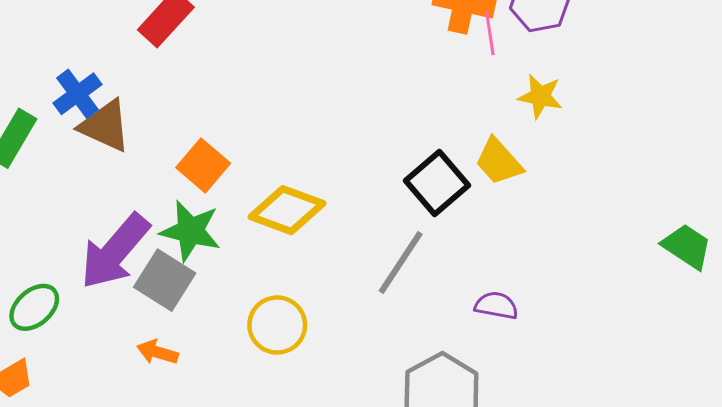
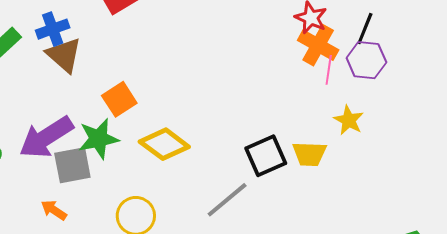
yellow trapezoid: (499, 162) -> (309, 154), turned -63
green star: (190, 231) -> (98, 139), turned 30
gray square: (165, 280) -> (72, 165), turned 30

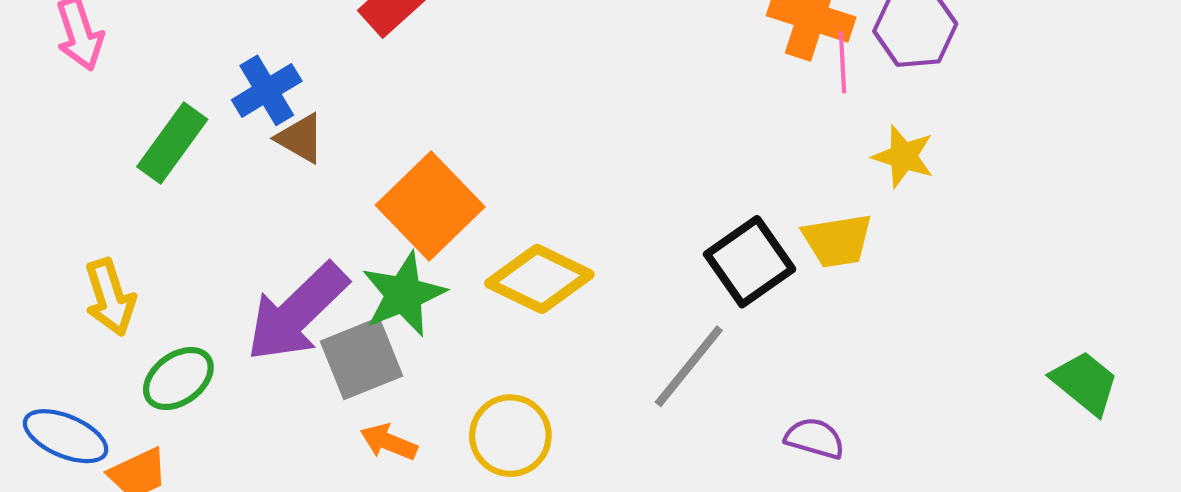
brown triangle: (64, 55) -> (300, 138), size x0.7
orange square: (119, 99) -> (430, 206), size x1.4
orange arrow: (54, 210) -> (389, 442), moved

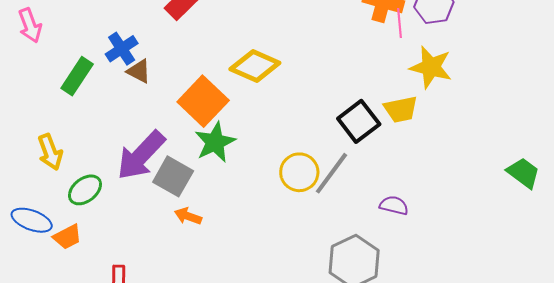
yellow star: (903, 156) -> (431, 67), size x1.4
yellow diamond: (539, 279) -> (255, 66), moved
green star: (404, 294) -> (215, 142), moved
gray square: (362, 359) -> (173, 176), turned -36
yellow circle: (510, 436) -> (299, 172), moved

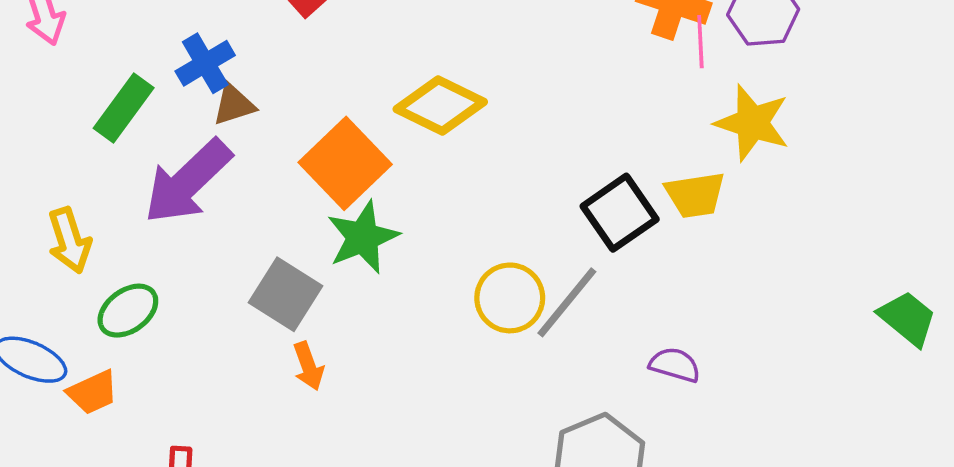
brown triangle: (139, 71) -> (234, 105), turned -48
purple arrow: (141, 155) -> (188, 181), moved
orange arrow: (188, 216) -> (308, 366), turned -132

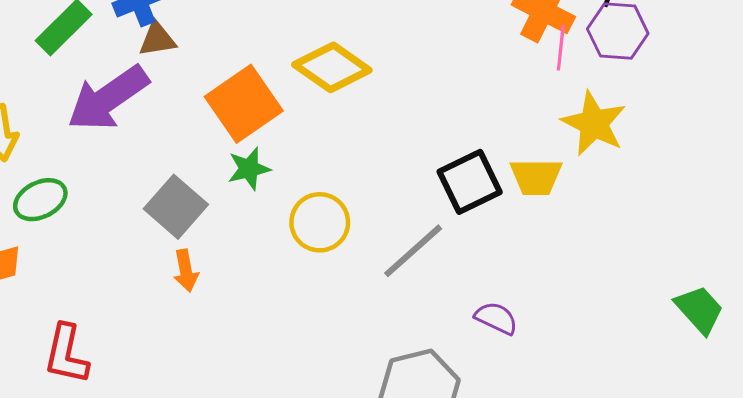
green star: (363, 237) -> (249, 169), size x0.7
yellow circle: (510, 298) -> (320, 222), moved

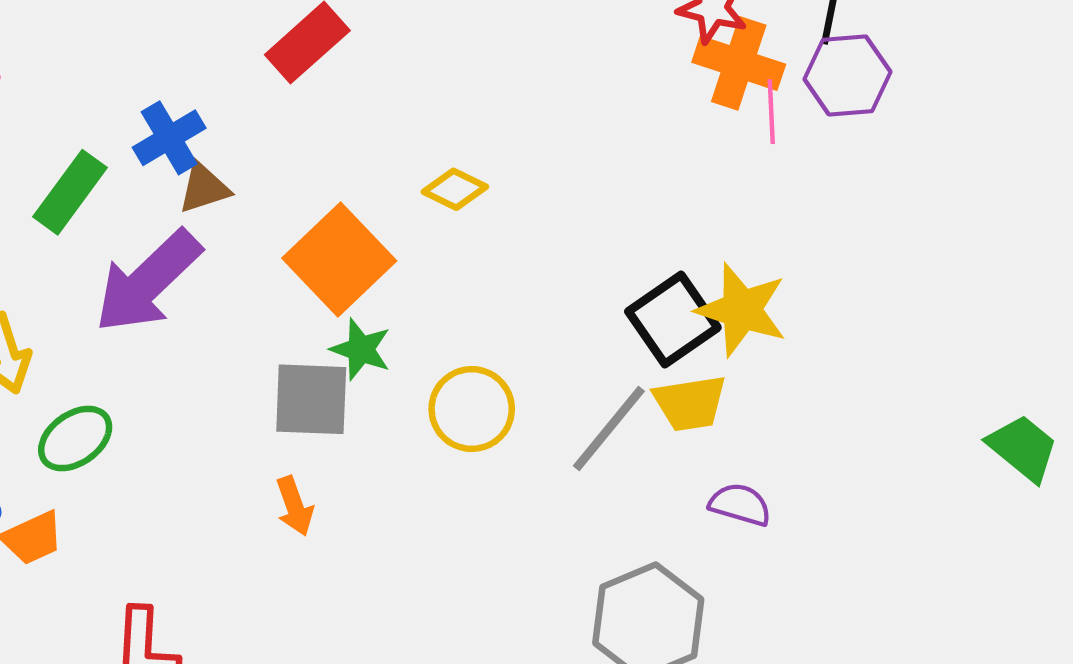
yellow diamond: (332, 67) -> (455, 189), size x0.6
yellow star: (594, 123) -> (742, 310), moved
green star: (249, 169) -> (361, 349), turned -30
yellow trapezoid: (536, 177) -> (690, 403), moved
gray square: (176, 207) -> (311, 399), moved, turned -30

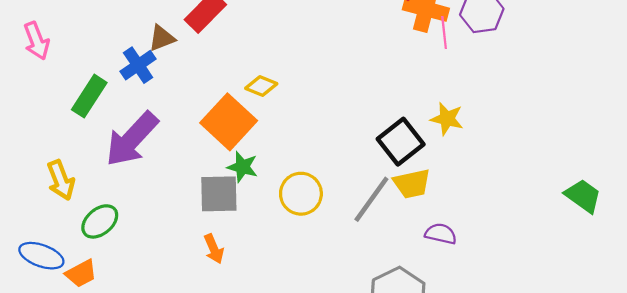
brown triangle: (204, 188) -> (162, 38), moved
yellow diamond: (455, 189) -> (261, 86), moved
yellow star: (742, 310) -> (447, 119), moved, size x0.7

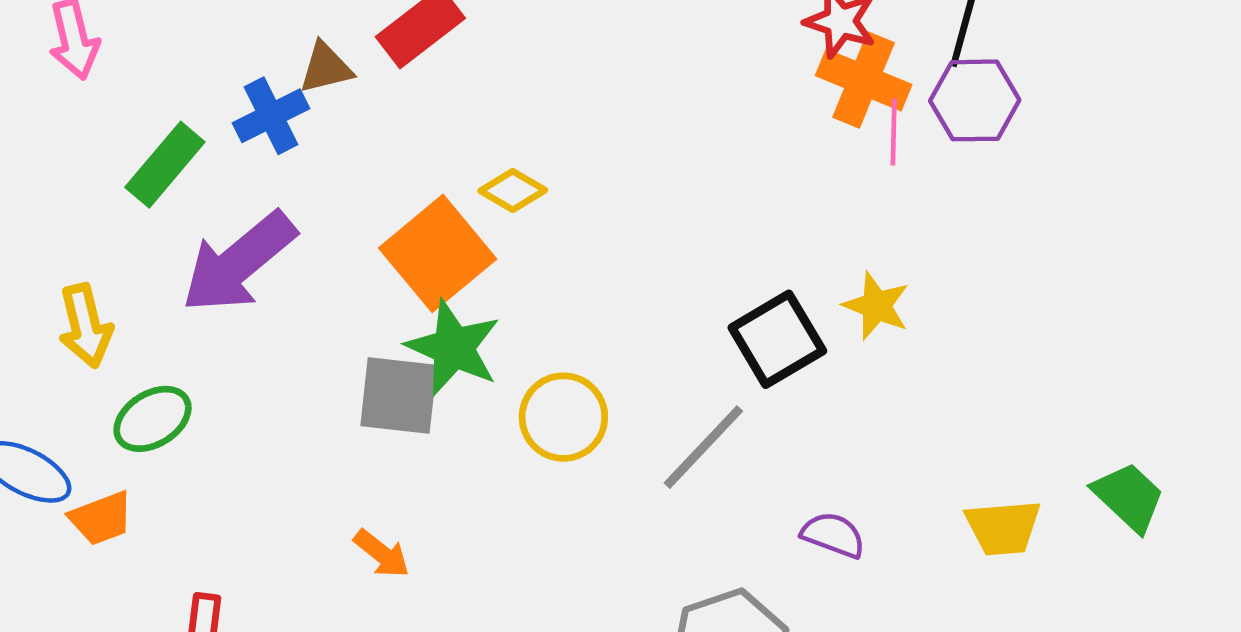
green star: (242, 167) -> (453, 348), size x1.5
yellow trapezoid: (412, 184) -> (1003, 528), moved
orange arrow: (214, 249) -> (382, 554), moved, turned -36

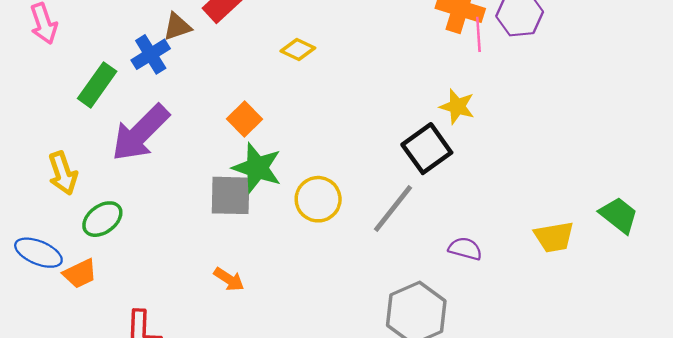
yellow diamond: (513, 190) -> (298, 50), moved
orange square: (438, 253) -> (244, 119), size x0.6
yellow star: (876, 306) -> (457, 106), moved

